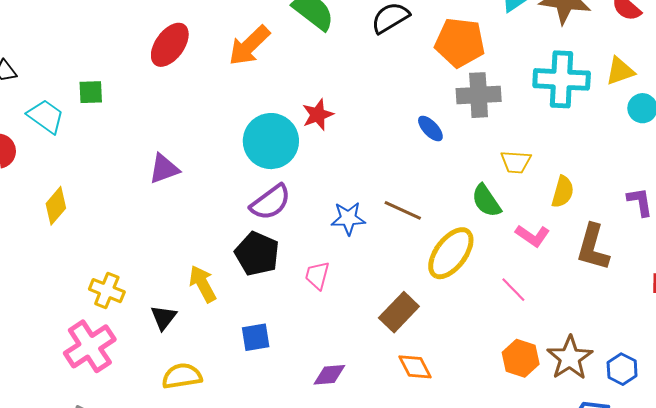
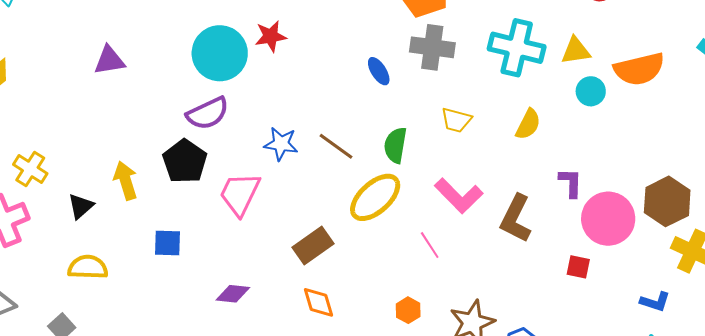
yellow semicircle: (563, 192) -> (528, 124), moved
green semicircle: (486, 201) -> (395, 145), moved, turned 33
pink L-shape: (533, 236) -> (459, 196), size x1.4
pink trapezoid: (317, 275) -> (240, 194), size x1.6
orange hexagon: (521, 358) -> (408, 310), moved, size x0.7

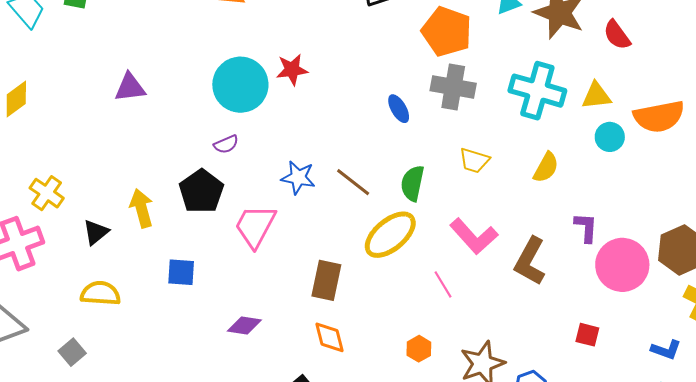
purple semicircle: (208, 113) -> (226, 144), size x0.6
brown rectangle: (313, 245) -> (326, 280), turned -45
red square: (578, 267) -> (587, 335), moved

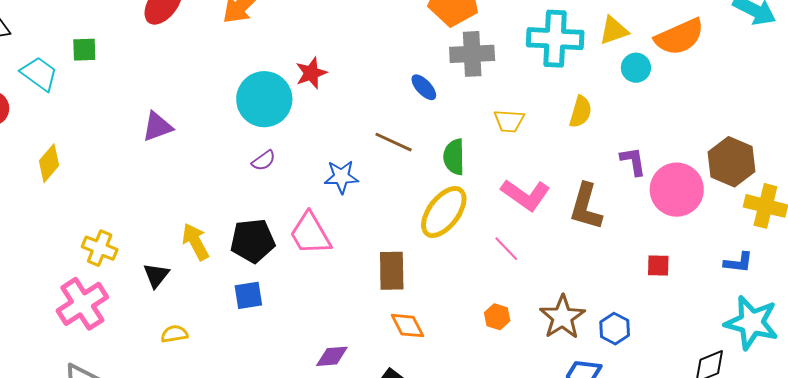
brown line: (353, 182) -> (394, 142), moved
black pentagon: (201, 191) -> (253, 241), moved, turned -30
pink trapezoid: (255, 226) -> (310, 234), turned -45
yellow semicircle: (100, 293) -> (174, 334), size x0.7
purple diamond: (244, 326) -> (332, 356), moved

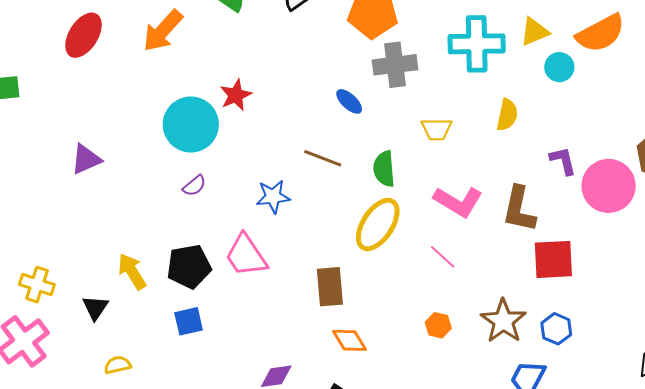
red square: (658, 265) -> (553, 259), moved, size x1.8

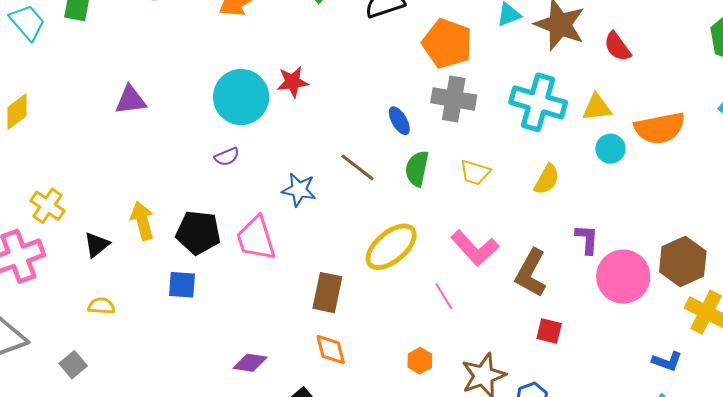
green semicircle: (384, 169) -> (417, 169), moved
red square: (553, 259) -> (549, 331), size x0.6

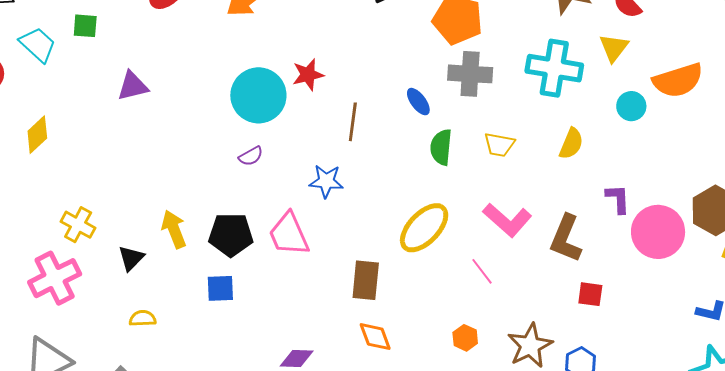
purple triangle: (131, 100) -> (133, 86), moved
yellow triangle: (597, 107) -> (614, 48), moved, turned -40
brown line: (358, 167) -> (353, 122), moved, turned 66

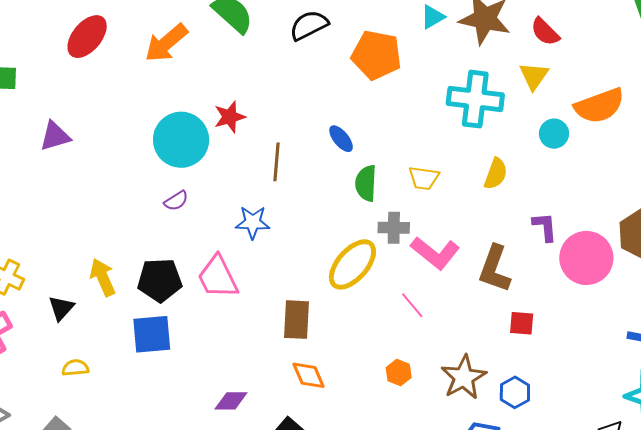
gray cross: (470, 74) -> (394, 228), moved, size x0.7
blue square: (220, 288) -> (152, 334), size x1.4

